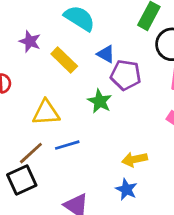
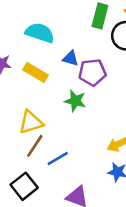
blue line: (67, 145) -> (58, 158), moved
brown line: (31, 153) -> (35, 146), moved

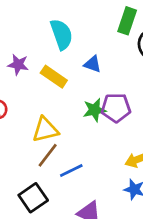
cyan semicircle: (40, 33) -> (62, 34), turned 48
purple pentagon: (92, 72) -> (116, 108), moved
green star: (75, 101) -> (94, 110), turned -30

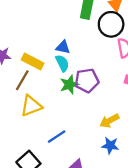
cyan semicircle: (62, 34) -> (62, 63), moved, size x0.7
brown line: (48, 155) -> (22, 80), moved

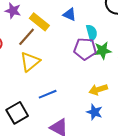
cyan semicircle: (62, 63) -> (92, 33), moved
green star: (69, 85) -> (102, 50), moved
yellow triangle: (31, 106) -> (30, 62), turned -30

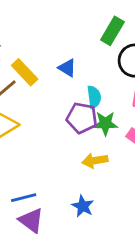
yellow arrow: (98, 90) -> (95, 161), moved
blue line: (48, 94) -> (24, 198), moved

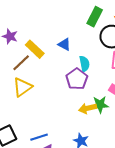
purple pentagon: (82, 118) -> (77, 79), turned 30
green star: (105, 123) -> (100, 105), moved

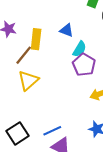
yellow rectangle: (35, 49) -> (36, 39), turned 60
cyan semicircle: (84, 64) -> (79, 49), moved, turned 49

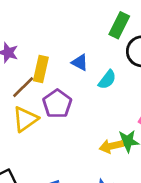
cyan semicircle: (79, 49) -> (107, 80), moved
purple pentagon: (84, 65) -> (57, 104), moved

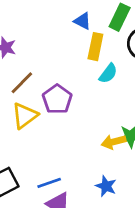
blue triangle: (80, 62) -> (83, 21), moved
yellow rectangle: (41, 69) -> (95, 47), moved

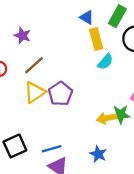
yellow rectangle: (95, 47) -> (96, 39), turned -30
purple pentagon: (57, 99) -> (60, 94), moved

